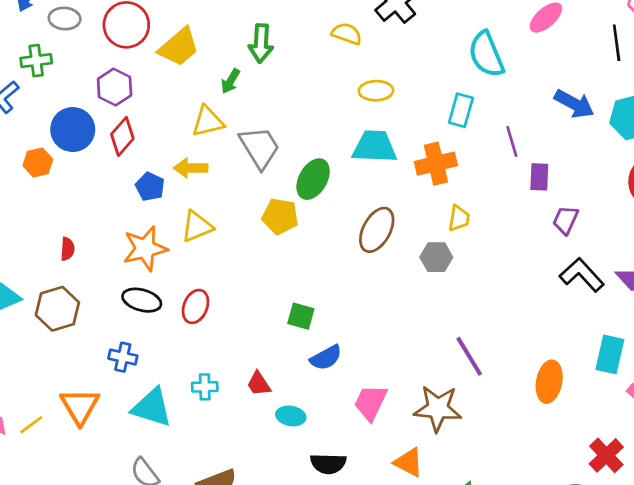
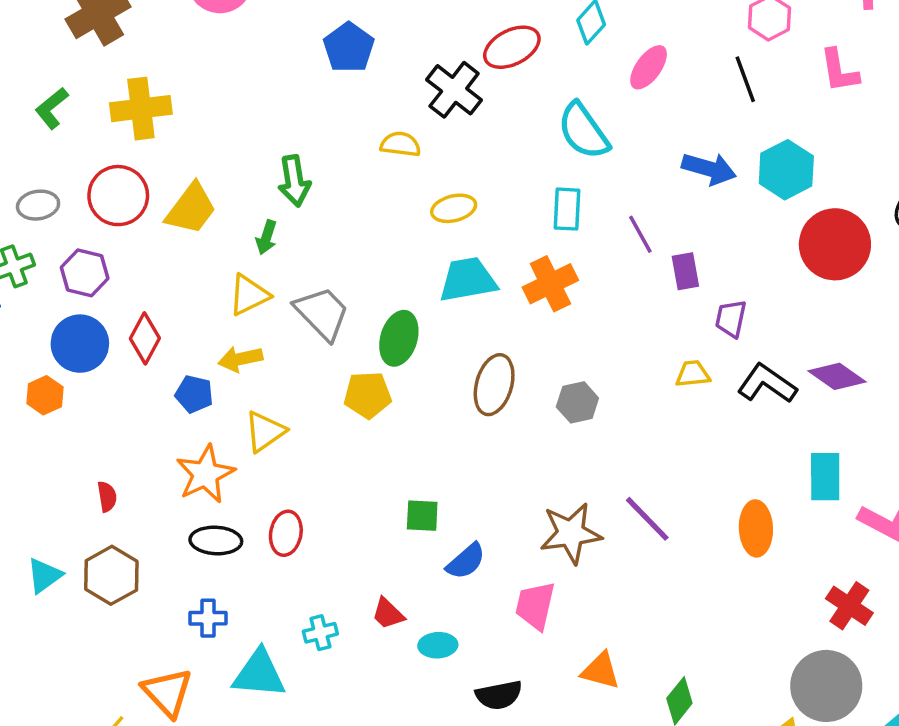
purple hexagon: (115, 87) -> (85, 273), moved
yellow trapezoid: (459, 218) -> (693, 374), moved, turned -92
brown star: (438, 408) -> (571, 533), moved

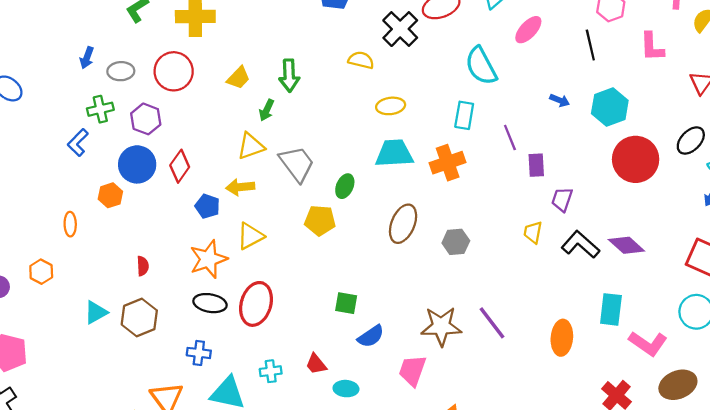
blue arrow: (709, 169) -> (560, 100), size x0.6
yellow trapezoid: (191, 209) -> (238, 78), moved, size x0.7
green ellipse: (399, 338) -> (345, 186), size x0.7
yellow trapezoid: (693, 374) -> (533, 232), turned -80
red ellipse: (286, 533) -> (256, 304), size x1.5

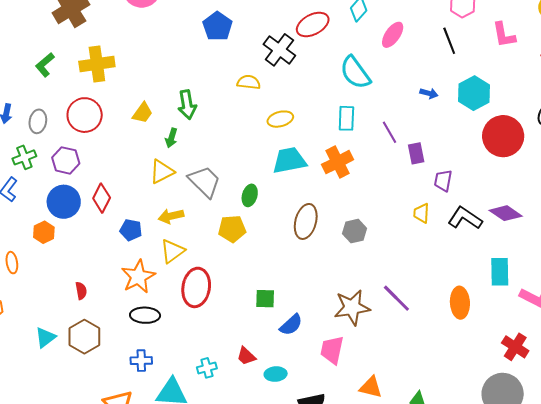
gray ellipse: (121, 71) -> (38, 121), turned -70
yellow arrow: (240, 187) -> (171, 216), moved
red ellipse: (256, 304) -> (196, 287), moved

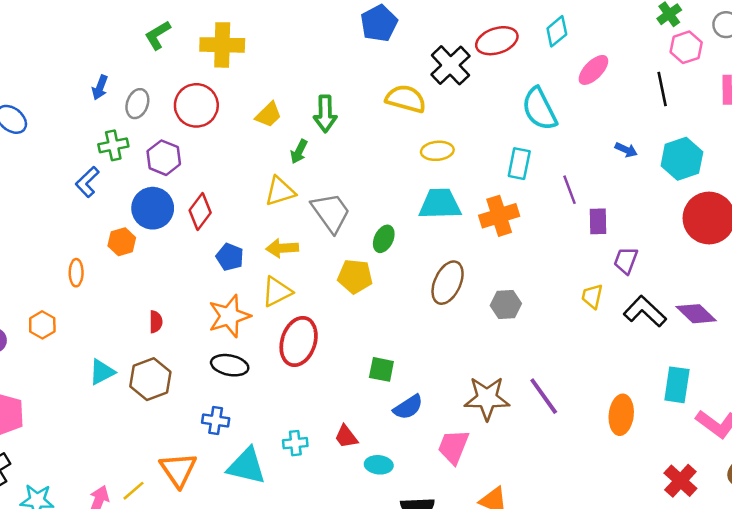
yellow semicircle: (249, 82) -> (406, 99), size x1.4

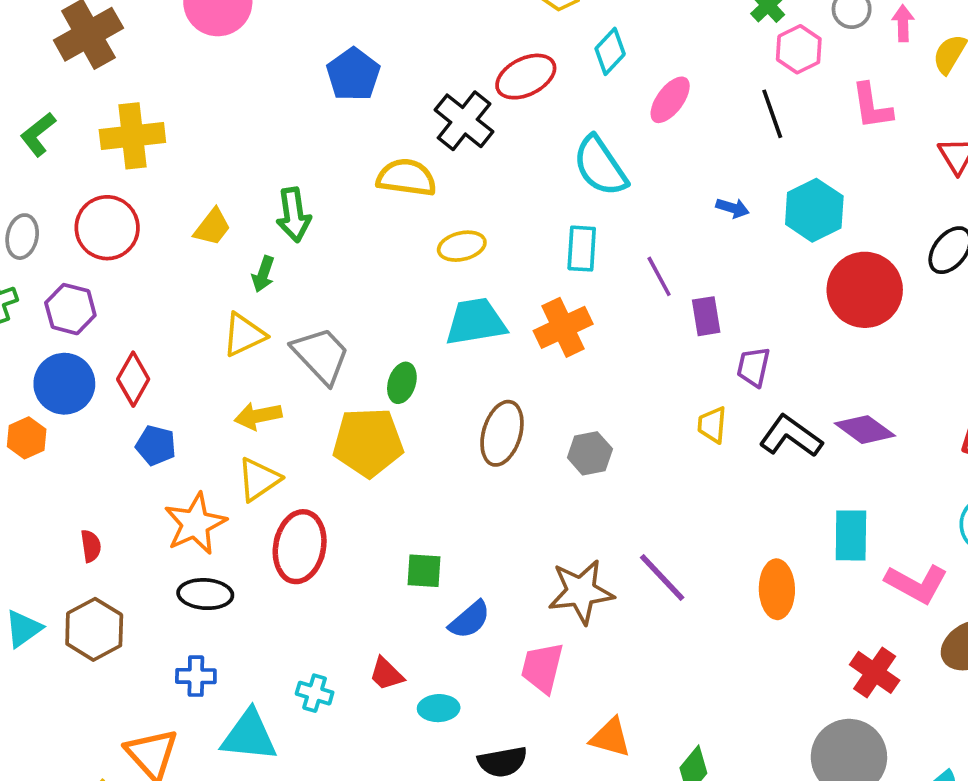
blue pentagon: (230, 257) -> (156, 445), moved
yellow pentagon: (355, 276) -> (368, 442), size x1.4
cyan cross: (295, 443) -> (315, 693), turned 30

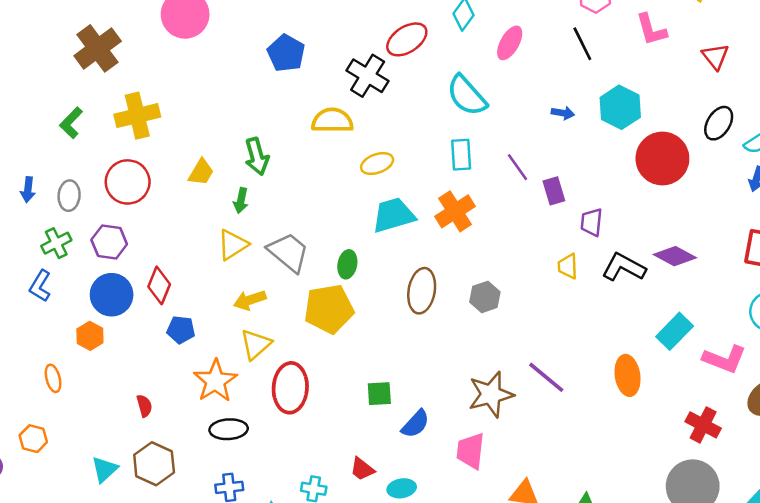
cyan rectangle: (851, 535) -> (675, 331), turned 51

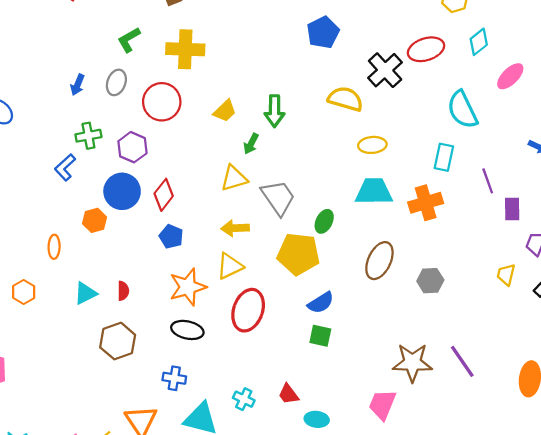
gray ellipse: (69, 196) -> (116, 82), moved
blue semicircle: (415, 424) -> (321, 303), moved
cyan triangle: (105, 469) -> (85, 293), moved

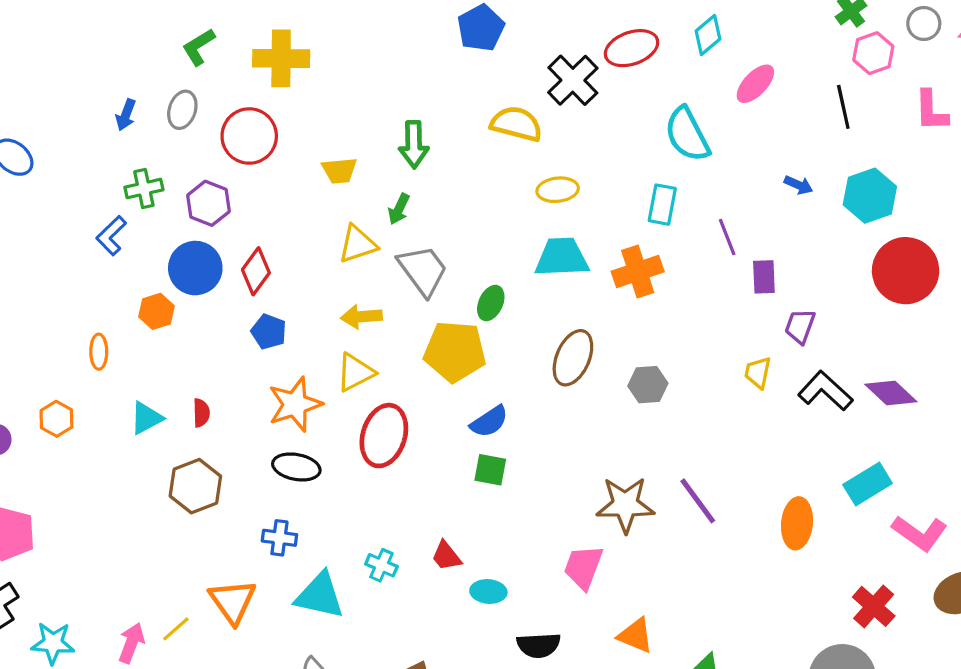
yellow trapezoid: (225, 111) -> (339, 171), moved, turned 40
green arrow: (251, 144) -> (399, 209), moved

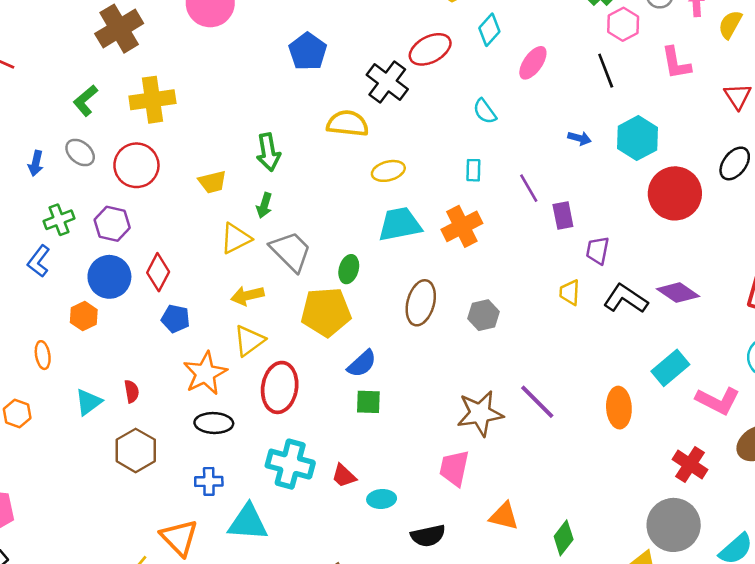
gray ellipse: (182, 110) -> (80, 153), turned -60
cyan semicircle: (687, 134) -> (485, 111), size x0.6
cyan rectangle: (662, 205) -> (473, 170), size x0.7
cyan cross: (381, 565) -> (290, 464), moved, size x1.8

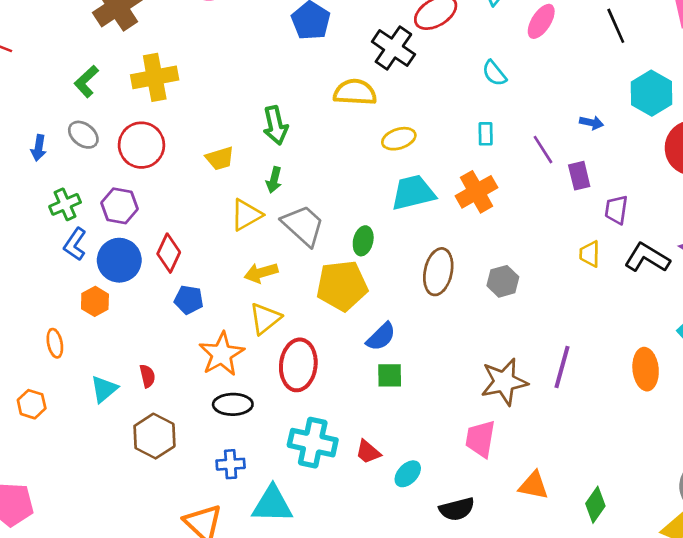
blue arrow: (579, 138) -> (591, 123), moved
blue L-shape: (39, 261) -> (75, 244), moved
purple line: (537, 402) -> (562, 367), turned 63
cyan ellipse: (382, 499) -> (408, 474), turned -40

